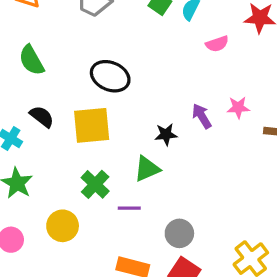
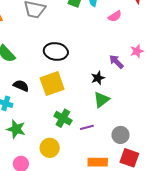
green triangle: (147, 169) -> (101, 100), moved

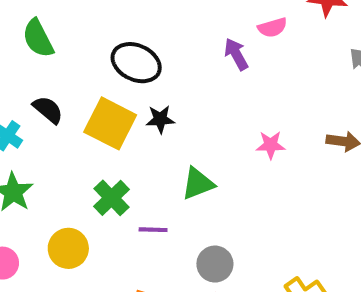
pink star: (137, 51) -> (271, 145), moved
purple arrow: (116, 62) -> (236, 54), moved
black star: (98, 78) -> (160, 119), moved
yellow square: (52, 84) -> (110, 123), turned 30

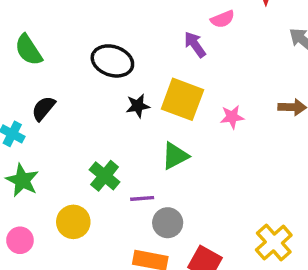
black semicircle: (48, 110) -> (43, 108), turned -84
yellow square: (110, 123) -> (182, 99), moved
gray circle: (215, 264) -> (168, 223), moved

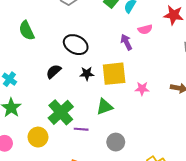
yellow square: (182, 99) -> (114, 74), turned -35
black semicircle: (43, 108) -> (54, 71), moved
green cross: (105, 176) -> (61, 112), size x1.4
gray circle: (168, 223) -> (116, 142), moved

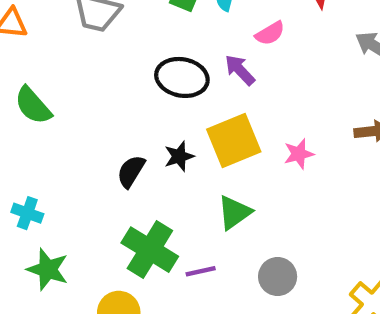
black ellipse: (76, 45) -> (182, 77), moved
black semicircle: (54, 71) -> (131, 171), moved

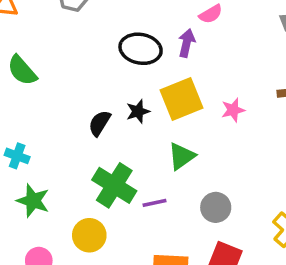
purple arrow: (240, 70) -> (187, 43), turned 56

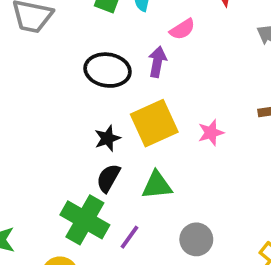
black semicircle: (100, 123) -> (108, 178), moved
green triangle: (182, 156) -> (157, 185), turned 32
purple line: (155, 203) -> (130, 237), turned -40

